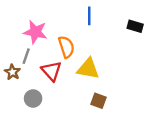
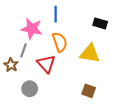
blue line: (89, 16) -> (56, 14), moved
black rectangle: (135, 26) -> (100, 23), moved
yellow triangle: (88, 69) -> (90, 54), moved

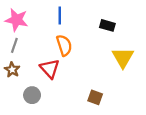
pink star: (32, 29) -> (17, 20), moved
gray line: (23, 50) -> (14, 45), moved
yellow triangle: (90, 54) -> (123, 58), moved, turned 50

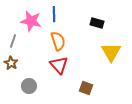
pink star: (17, 20) -> (31, 21), moved
red triangle: (50, 69) -> (59, 65), moved

